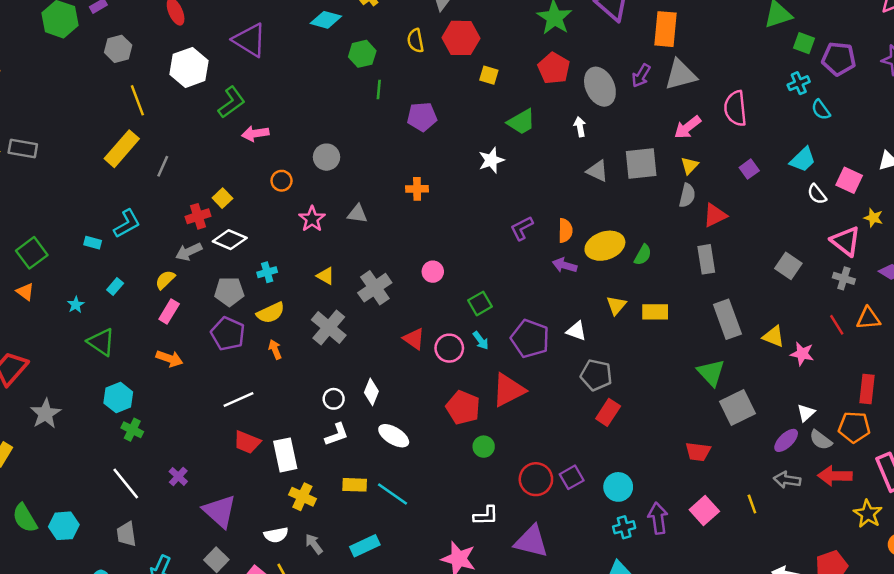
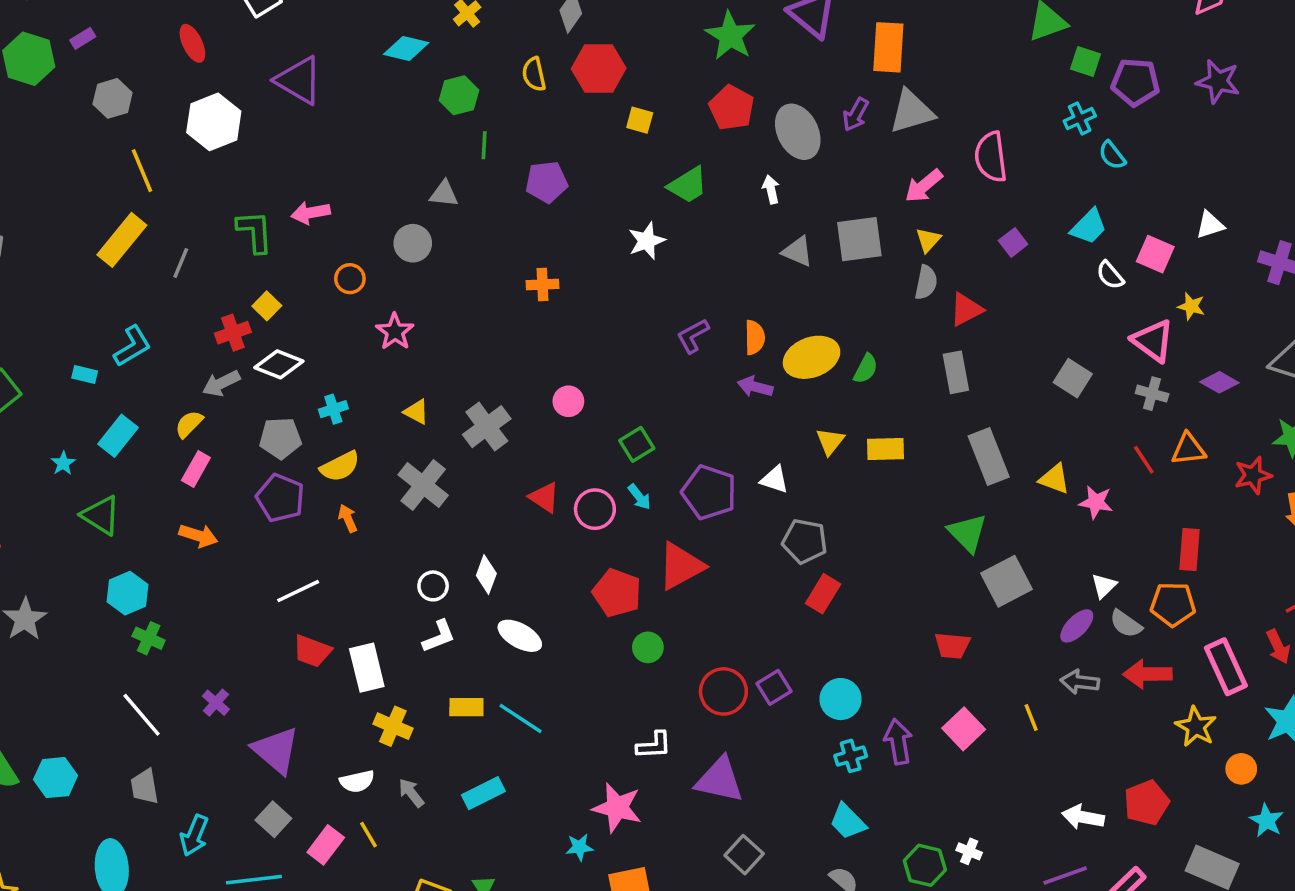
green L-shape: (232, 102) -> (255, 232), moved, turned -56
gray triangle: (357, 214) -> (444, 194), moved
cyan rectangle: (115, 286) -> (118, 436), size x1.6

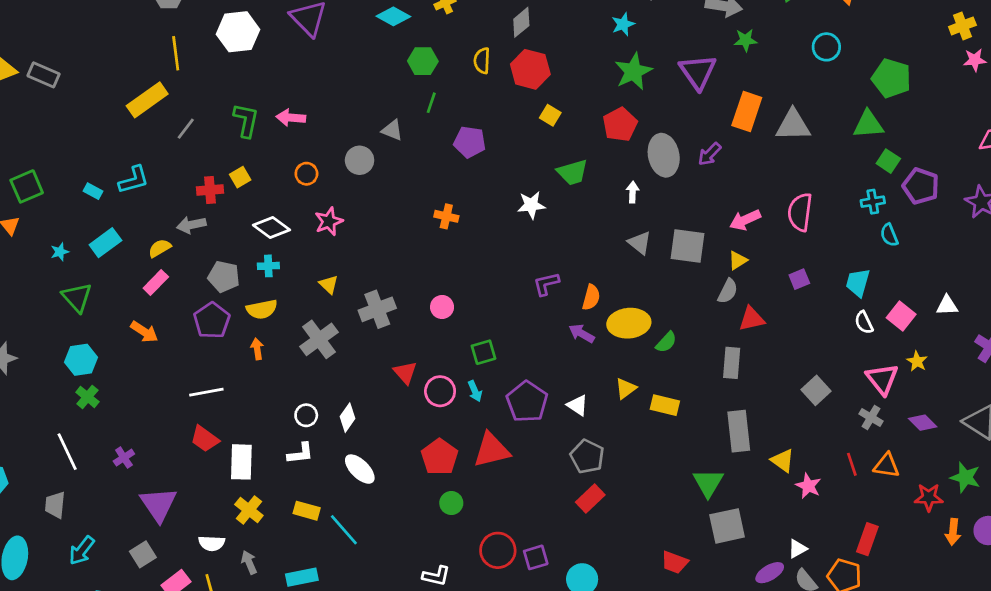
gray triangle: (912, 112) -> (793, 125), moved
cyan trapezoid: (1089, 227) -> (858, 283), turned 136
white diamond: (279, 364) -> (271, 227), moved

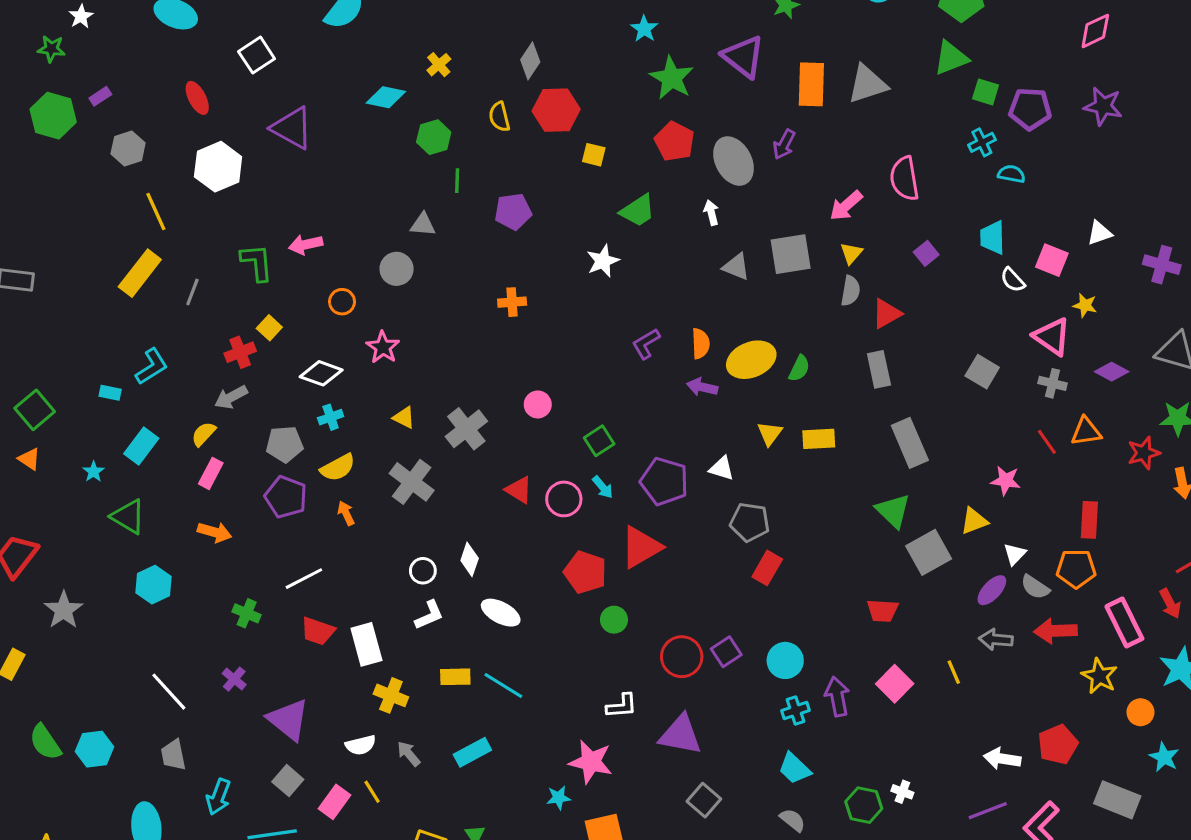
cyan semicircle: (889, 235) -> (1011, 174), turned 140
green cross: (87, 397) -> (247, 613), moved
yellow triangle: (783, 461) -> (974, 521), moved, turned -40

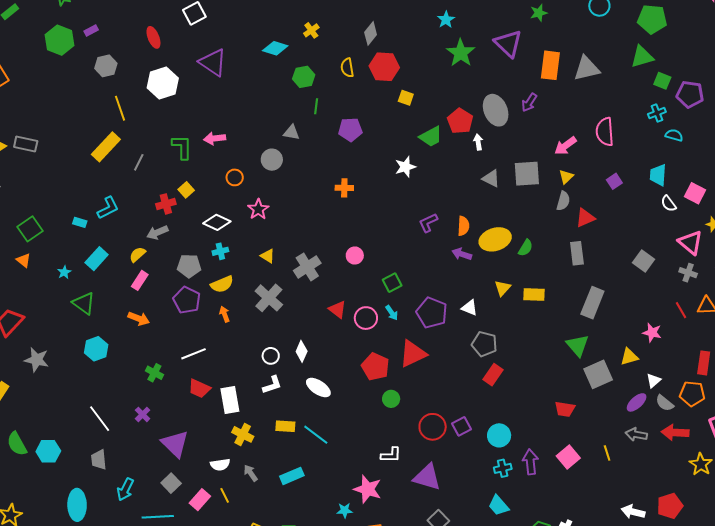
red pentagon: (675, 141) -> (460, 121), moved
gray rectangle: (910, 443) -> (592, 303), turned 40
gray star: (64, 610) -> (37, 360), turned -30

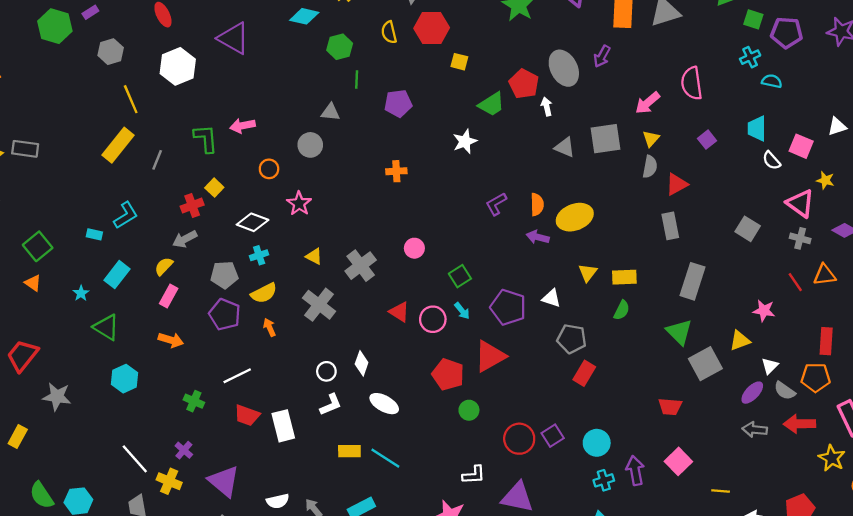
green semicircle: (526, 248) -> (622, 310), moved
yellow cross: (243, 434) -> (169, 481), moved
yellow line: (607, 453) -> (721, 491), moved, turned -63

